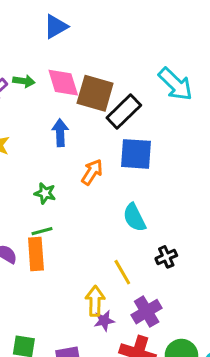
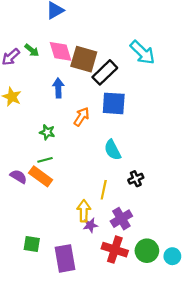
green arrow: (24, 81) -> (32, 50), turned 32
orange rectangle: (36, 254) -> (41, 176), turned -50
yellow line: (122, 272) -> (104, 190), turned 42

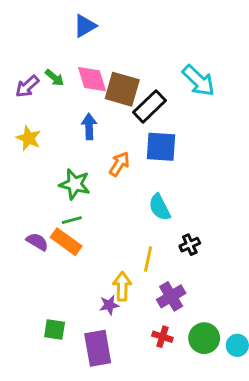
green star: (47, 132) -> (75, 184), size x1.5
purple star: (90, 225) -> (109, 305), moved
red cross: (115, 250) -> (162, 337), size x0.6

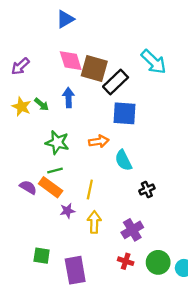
green arrow: (55, 78) -> (42, 104), moved
orange arrow: (119, 164) -> (99, 141), moved, turned 48
yellow line: (148, 259) -> (90, 190), moved
purple star: (109, 305) -> (67, 211), moved

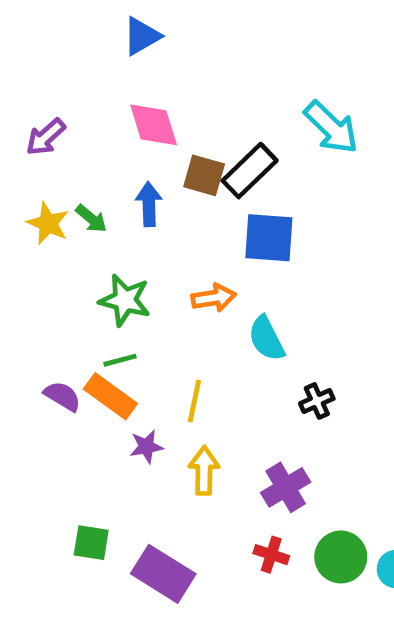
brown square: (94, 69) -> (204, 175), moved, size x0.7
purple rectangle: (75, 270) -> (163, 574), turned -48

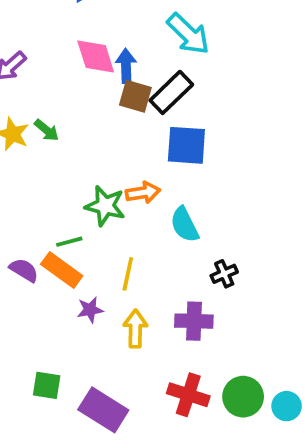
cyan arrow: (331, 127) -> (188, 34), moved
blue arrow: (149, 204) -> (126, 66), moved
green star: (125, 300) -> (105, 206), moved
purple cross: (286, 487) -> (194, 321), moved, turned 33
red cross: (271, 555) -> (188, 395), size x1.5

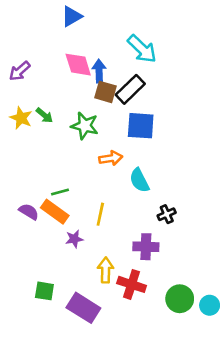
green star: (105, 206) -> (85, 126), moved
yellow arrow: (135, 329) -> (106, 270), moved
red cross: (188, 395) -> (132, 284), moved

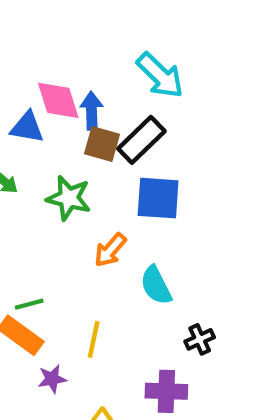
blue triangle: (72, 16) -> (27, 127), moved, turned 40
orange arrow: (111, 158) -> (110, 250), turned 140

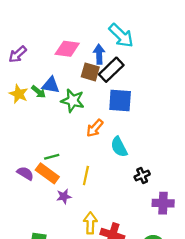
pink diamond: (58, 100) -> (67, 49), turned -65
blue arrow: (92, 111) -> (99, 54), moved
blue triangle: (27, 127) -> (51, 85), moved
purple cross: (166, 391) -> (163, 203), moved

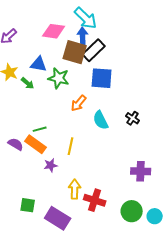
cyan arrow: (121, 36) -> (86, 18), moved
brown square: (90, 72) -> (75, 52), size x1.4
green arrow: (38, 92) -> (28, 83), moved
black cross: (142, 176) -> (133, 118), moved, turned -32

